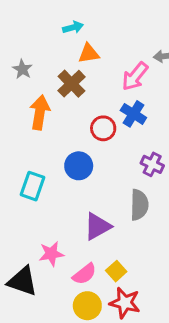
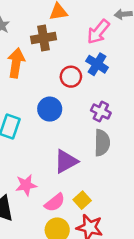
brown cross: (71, 84) -> (43, 38), turned 35
purple cross: (152, 164) -> (101, 112), moved

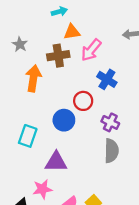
pink arrow: (98, 32) -> (91, 50), moved
red circle: (71, 77) -> (83, 101), moved
purple triangle: (66, 161) -> (56, 162), moved, turned 30

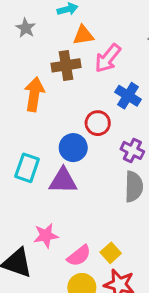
gray star: (20, 44) -> (26, 28), moved
purple triangle: (56, 162) -> (63, 181), moved

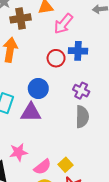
brown cross: (66, 65) -> (21, 18), moved
blue cross: (128, 96) -> (78, 51), turned -30
red circle: (98, 123) -> (56, 58), moved

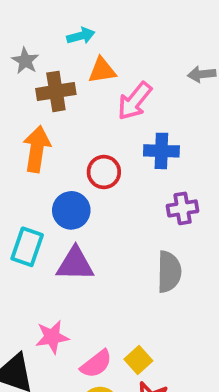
red circle: (56, 58) -> (104, 172), moved
blue circle: (38, 88) -> (71, 210), moved
purple cross: (81, 91) -> (183, 208), moved, turned -35

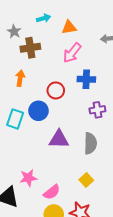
orange triangle: (102, 70) -> (69, 27), moved
orange arrow: (37, 149) -> (20, 78), size x0.7
cyan rectangle: (27, 247) -> (15, 119), moved
purple triangle: (75, 264) -> (59, 139), moved
yellow square: (138, 360) -> (86, 180), moved

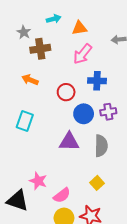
orange arrow: (20, 78) -> (30, 80), turned -77
blue circle: (38, 111) -> (84, 114), moved
pink star: (28, 178) -> (38, 181), turned 30

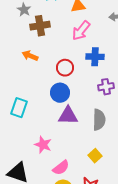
blue circle: (84, 114) -> (60, 93), moved
cyan rectangle: (25, 121) -> (19, 108), moved
pink star: (38, 181) -> (43, 145), moved

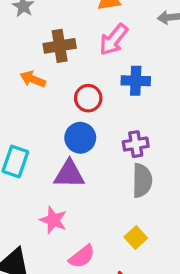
brown cross: (40, 26) -> (60, 46), moved
purple cross: (106, 87) -> (136, 144), moved
purple triangle: (68, 116) -> (69, 174), moved

